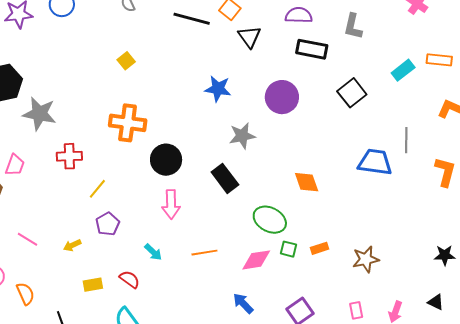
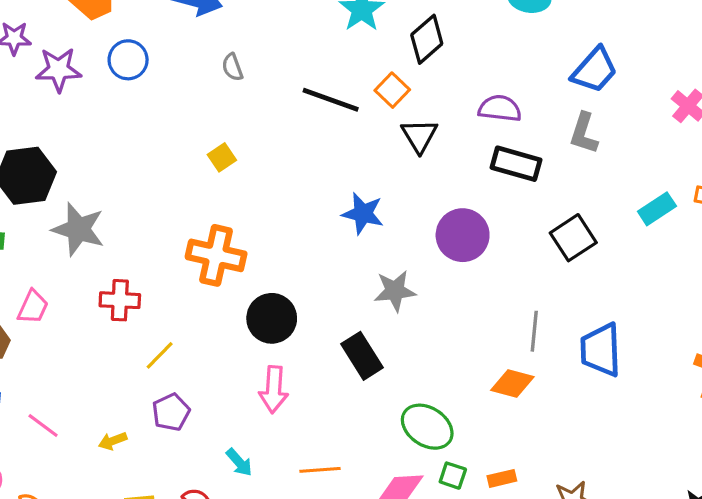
gray line: (406, 140) -> (534, 331), moved
blue trapezoid: (375, 162) -> (601, 350), turned -105
orange diamond: (307, 182) -> (512, 383), moved, turned -60

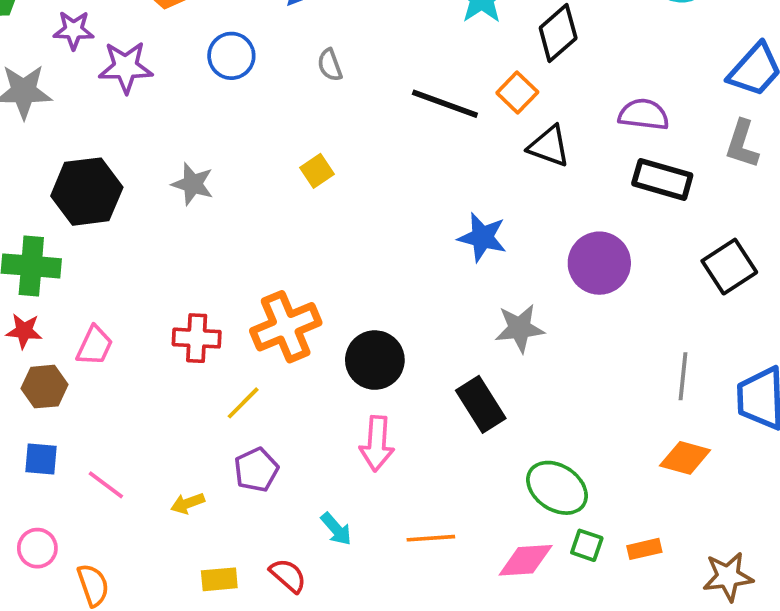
blue circle: (128, 60) -> (231, 56), moved
black triangle: (419, 136) -> (549, 146), turned -39
gray star: (78, 229) -> (193, 184), moved, size x0.7
orange cross: (216, 255) -> (286, 327), moved, turned -36
orange diamond: (512, 383) -> (685, 458), moved

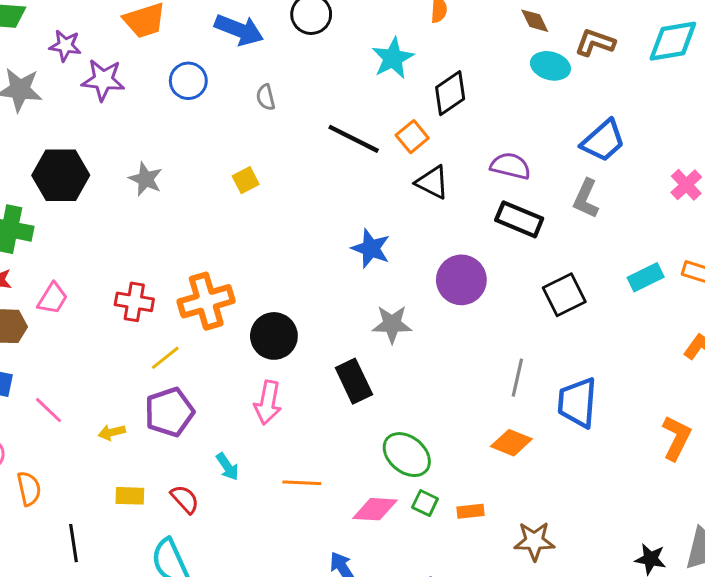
purple pentagon: (256, 470) -> (169, 412), size x1.4

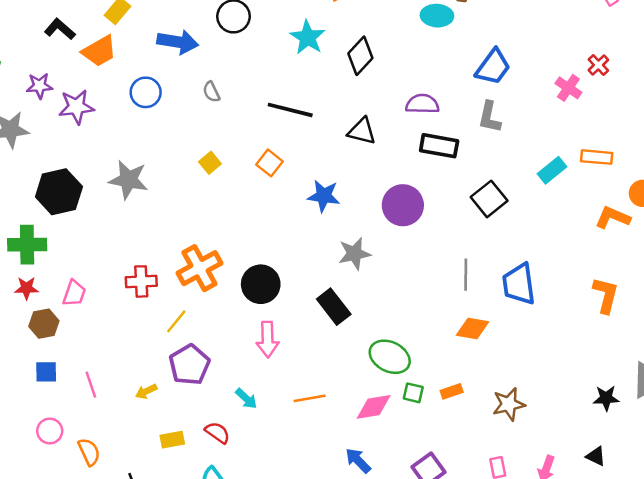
orange square: (412, 137) -> (269, 163), moved
gray star: (146, 179) -> (128, 180), size x1.4
pink line: (49, 410) -> (91, 385), turned 40

